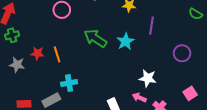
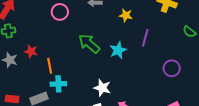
orange line: (57, 54) -> (50, 66), moved
white star: (148, 78) -> (102, 88), moved

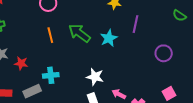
red star: (31, 51) -> (21, 63), moved
orange line: (50, 66) -> (50, 35), moved

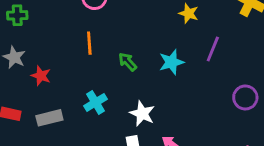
green arrow: (79, 33) -> (128, 62), moved, size x0.6
cyan cross: (51, 75) -> (96, 102), moved, turned -35

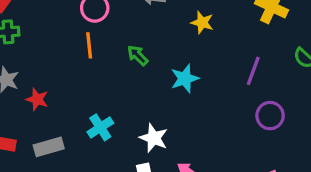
orange line: (89, 43) -> (89, 45), moved
purple line: (213, 49) -> (253, 71), moved
green arrow: (128, 62) -> (138, 55), moved

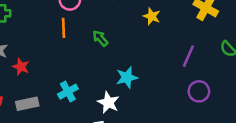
cyan star: (185, 79) -> (127, 77), moved

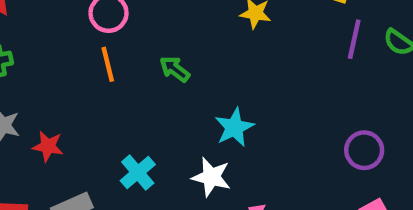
purple line: (188, 56) -> (354, 39), moved
purple circle: (199, 91) -> (364, 150), moved

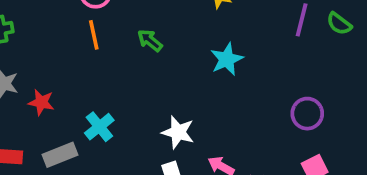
cyan star: (234, 127) -> (227, 59), moved
cyan cross: (138, 173) -> (99, 127), moved

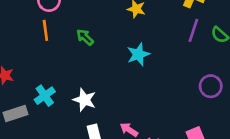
purple circle: (307, 114) -> (211, 86), moved
white star: (178, 132) -> (84, 100), moved

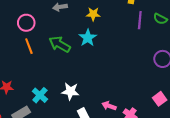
green arrow: (85, 37) -> (60, 44), size x1.5
cyan star: (138, 54) -> (88, 38), moved

